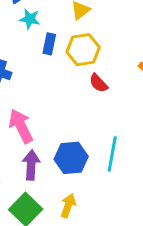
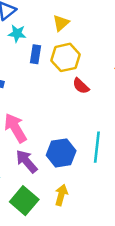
purple arrow: (31, 165) -> (27, 161), turned -40

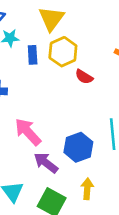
yellow triangle: (61, 23) -> (51, 19), size x1.5

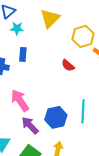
yellow hexagon: (63, 52) -> (83, 36), moved
blue rectangle: (33, 55) -> (23, 54), moved

